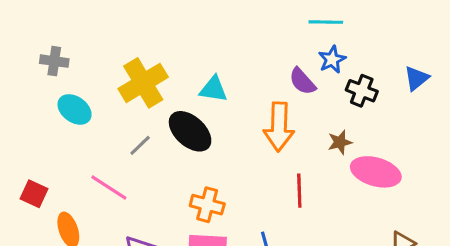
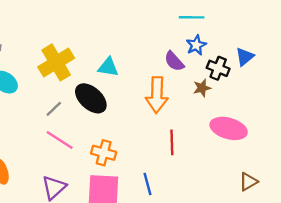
blue triangle: (416, 78) -> (245, 57), moved
brown star: (340, 142) -> (202, 88), moved
pink line: (109, 187) -> (60, 140), moved

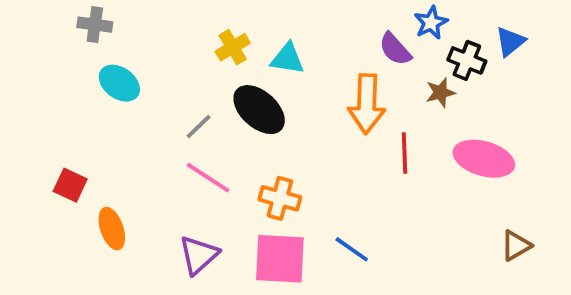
yellow cross: (56, 62) -> (233, 47), moved, size x0.6
red line: (172, 142) -> (405, 153), moved
blue line: (148, 184) -> (352, 249), turned -40

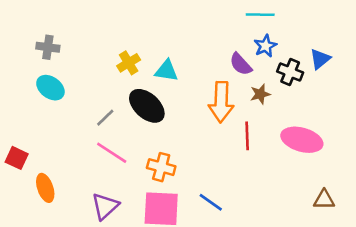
gray cross: (95, 25) -> (48, 47), moved
brown star: (440, 93) -> (260, 94), moved
brown triangle: (516, 246) -> (324, 200), turned 30

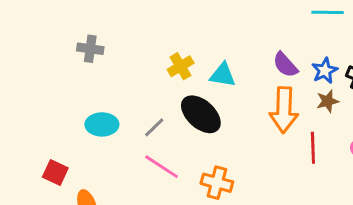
blue star: (265, 46) -> (325, 71), moved
purple semicircle: (241, 64) -> (285, 65), moved
cyan ellipse: (50, 88) -> (102, 124), moved, turned -36

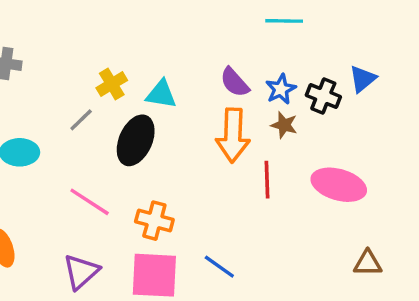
brown star: (328, 101) -> (284, 125), turned 30
black ellipse: (201, 114) -> (136, 140), turned 72
gray line: (154, 127) -> (81, 120), moved

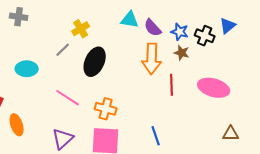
blue star: (281, 89) -> (180, 32), turned -30
cyan triangle: (161, 94) -> (130, 20), moved
blue line: (219, 267) -> (156, 136), moved, turned 36

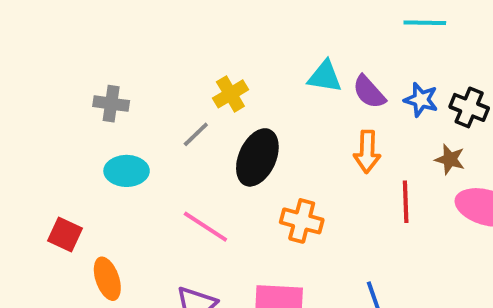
gray cross: (19, 17) -> (111, 104), moved
brown star: (182, 53) -> (450, 159), moved
orange arrow: (152, 59) -> (367, 152), size x0.7
orange cross: (106, 109) -> (302, 221), moved

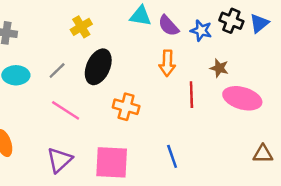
black cross: (469, 107) -> (231, 21), moved
gray line: (196, 134) -> (57, 70), moved

